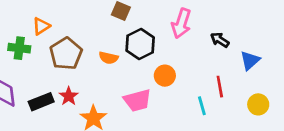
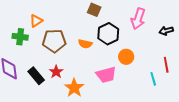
black arrow: (220, 40) -> (166, 31), turned -48
brown pentagon: (66, 54) -> (54, 41), turned 30
black rectangle: (41, 102) -> (36, 76), turned 72

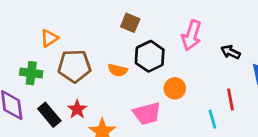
black arrow: (166, 31) -> (231, 52), turned 40
green cross: (20, 37) -> (31, 73), moved

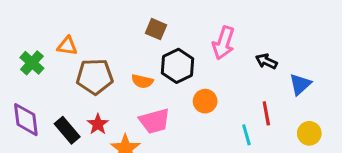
orange triangle: (49, 38) -> (67, 46), turned 42
green cross: (31, 73) -> (32, 63), moved, turned 35
pink trapezoid: (147, 113) -> (155, 121), moved

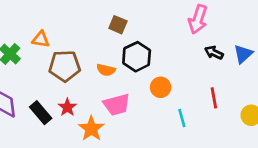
pink arrow: (223, 43) -> (198, 19), moved
blue triangle: (300, 84) -> (243, 54), moved
cyan line: (246, 135) -> (182, 118), moved

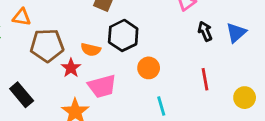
black arrow: (214, 53) -> (205, 31), turned 42
red star: (67, 107) -> (71, 68), moved
cyan line: (182, 118) -> (161, 106), moved

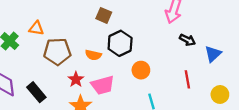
black arrow: (205, 31) -> (187, 40), turned 140
blue triangle: (236, 33) -> (213, 54), moved
red star: (71, 68) -> (76, 79), moved

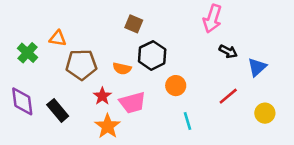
red line: (187, 79) -> (228, 96), turned 60

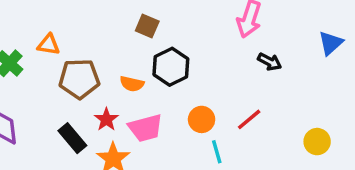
blue triangle: (257, 67) -> (331, 43), moved
orange circle: (176, 86) -> (202, 119), moved
red line: (228, 96) -> (249, 119), moved
black rectangle: (58, 110) -> (72, 138), moved

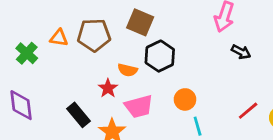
brown square: (147, 26) -> (140, 22), size x1.4
brown pentagon: (79, 79) -> (94, 35), moved
red star: (106, 119) -> (108, 88), moved
red line: (249, 119) -> (248, 111), moved

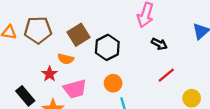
brown square: (140, 22) -> (78, 35), moved, turned 35
black hexagon: (160, 56) -> (107, 47), moved
red line: (248, 111) -> (166, 75), moved

